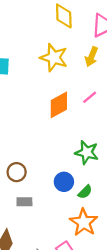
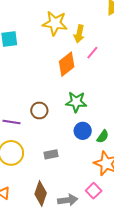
yellow arrow: (91, 57) -> (79, 34), moved
green star: (87, 152) -> (76, 102), moved
brown circle: (17, 172) -> (39, 110), moved

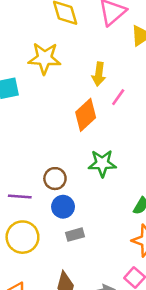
yellow star: (55, 23) -> (45, 58), moved
blue circle: (83, 131) -> (63, 207), moved

